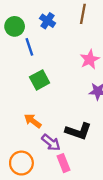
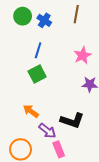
green circle: (15, 26) -> (23, 16), moved
blue line: (29, 47) -> (38, 50), moved, turned 35

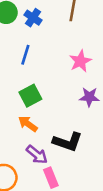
green square: (37, 74) -> (30, 96), moved
orange arrow: (31, 111) -> (28, 124), moved

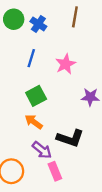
pink star: (80, 61) -> (66, 64), moved

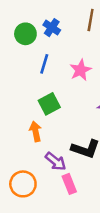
green circle: (14, 19) -> (25, 34), moved
orange arrow: (34, 122) -> (35, 131), moved, turned 42

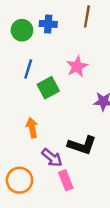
blue cross: (52, 28) -> (48, 24), turned -30
blue line: (44, 64) -> (28, 69), moved
green square: (49, 104) -> (48, 88), moved

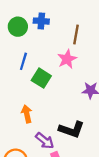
brown line: (87, 16) -> (76, 34), moved
green square: (48, 88) -> (41, 78), turned -30

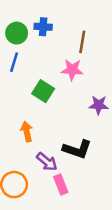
pink star: (67, 59) -> (72, 70), turned 30
blue line: (23, 61) -> (14, 62), moved

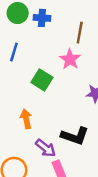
green circle: (17, 33) -> (18, 13), moved
pink star: (72, 70) -> (70, 59), turned 30

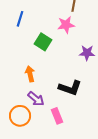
pink star: (70, 59) -> (66, 25), turned 30
purple arrow: (46, 148) -> (36, 99), moved

